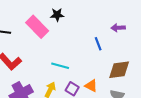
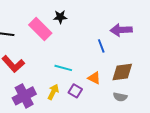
purple arrow: (118, 28) -> (121, 30), size x1.5
orange triangle: (91, 86) -> (94, 78), moved

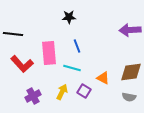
pink rectangle: (40, 29) -> (49, 53), moved, turned 40
blue line: (101, 46) -> (77, 46), moved
purple cross: (24, 96) -> (33, 96), size x0.7

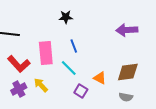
cyan line: (72, 68) -> (69, 68), turned 30
yellow arrow: (62, 92) -> (41, 85), moved, turned -70
purple cross: (33, 96) -> (19, 89), moved

